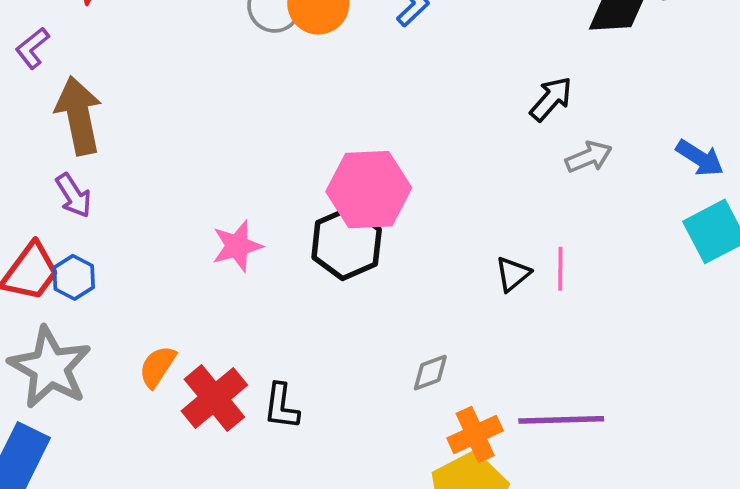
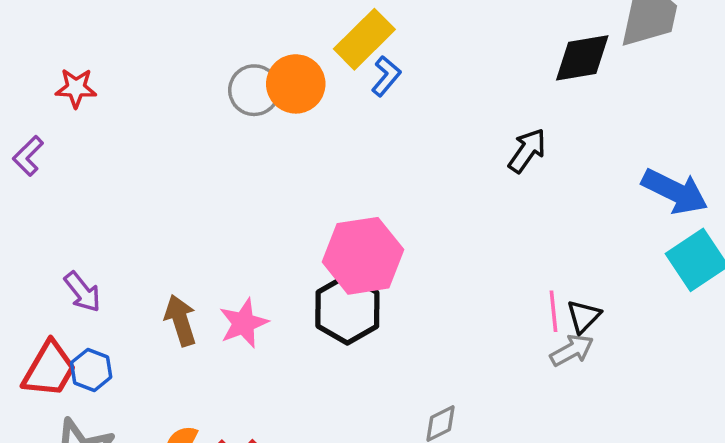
brown arrow: (79, 116) -> (180, 320), moved, size x0.7
gray arrow: (589, 157) -> (572, 350), moved
blue arrow: (700, 158) -> (675, 191), size x1.4
black triangle: (513, 274) -> (584, 316), moved

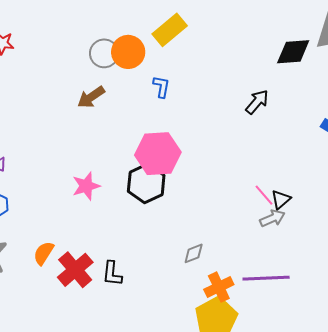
blue L-shape: (386, 76) -> (161, 87), moved, turned -35
pink line: (554, 311) -> (264, 195), turned -40
brown arrow: (180, 320) -> (91, 97), moved, turned -112

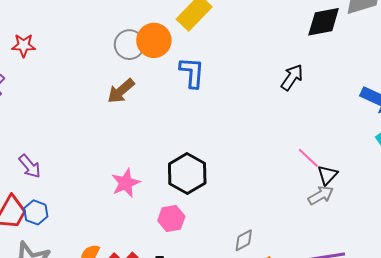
blue L-shape: (161, 87) -> (192, 72), size x1.4
pink hexagon: (158, 154) -> (171, 218), moved, size x0.6
pink line: (264, 195) -> (308, 158), moved

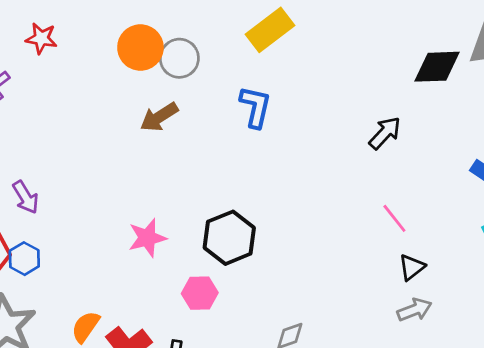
orange circle: (154, 40) -> (140, 48), moved
pink line: (308, 158) -> (394, 218), moved
gray arrow: (321, 195) -> (414, 310), moved

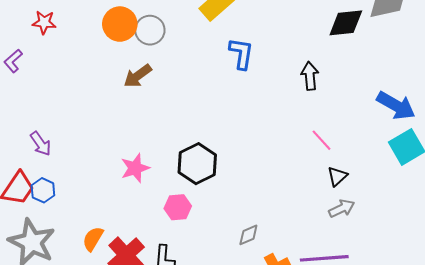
blue L-shape: (255, 107) -> (241, 53), moved
black arrow: (385, 133) -> (310, 76), turned -44

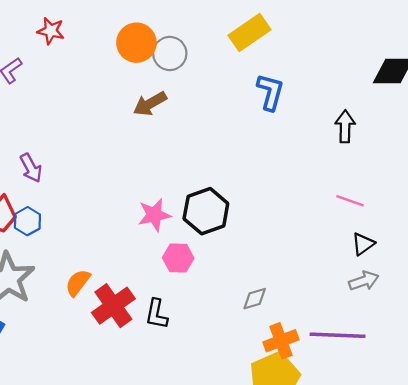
pink line: (322, 140) -> (350, 201), turned -35
pink star: (135, 168) -> (154, 215), moved

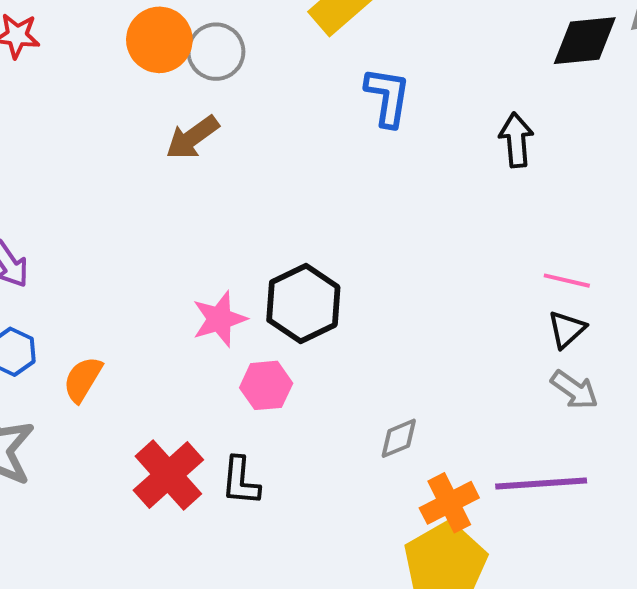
pink line: (350, 201) -> (567, 281), moved
gray arrow: (364, 281) -> (574, 390), turned 60
orange semicircle: (78, 283) -> (83, 379), moved

